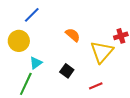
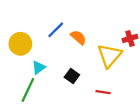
blue line: (32, 15) -> (56, 30), moved
red line: (96, 86) -> (103, 92), turned 32

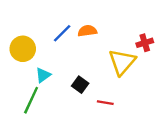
orange semicircle: (78, 37) -> (87, 31), moved, turned -49
red line: (103, 92) -> (105, 103), moved

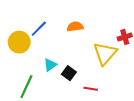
blue line: (62, 33) -> (39, 29), moved
cyan triangle: (43, 75) -> (50, 65), moved

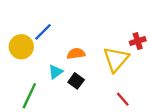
orange semicircle: (75, 27) -> (76, 54), moved
red line: (91, 89) -> (123, 99), moved, turned 40

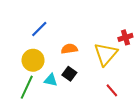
yellow circle: (21, 47) -> (33, 60), moved
cyan triangle: (56, 72) -> (51, 80), moved, turned 48

